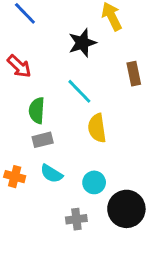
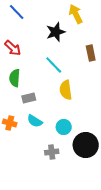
green semicircle: (37, 110) -> (15, 78), moved

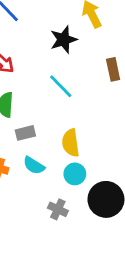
yellow semicircle: (66, 90) -> (71, 143), moved
gray cross: (52, 152) -> (58, 209), turned 32

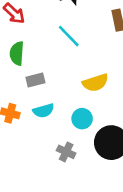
yellow semicircle: (71, 143) -> (95, 83), moved, turned -100
cyan semicircle: (34, 165) -> (43, 111), turned -48

